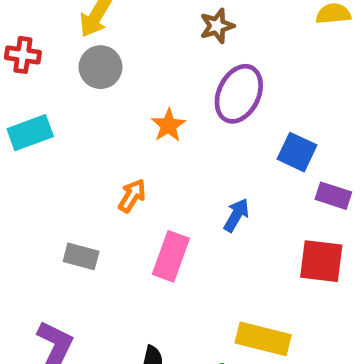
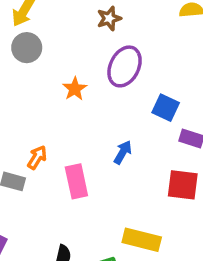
orange arrow: (132, 196) -> (37, 157), moved
pink rectangle: (171, 256) -> (76, 181), turned -32

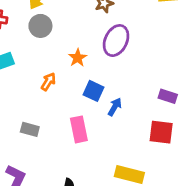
blue square: (166, 108) -> (93, 91), moved
orange arrow: (37, 157) -> (48, 82), moved

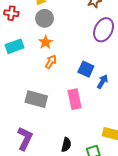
orange star: (78, 58) -> (46, 42), moved
gray rectangle: (30, 129) -> (36, 99), size x1.5

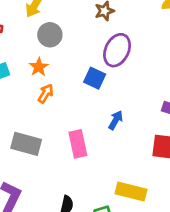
gray circle: (45, 18) -> (50, 35), moved
blue square: (86, 69) -> (95, 78), moved

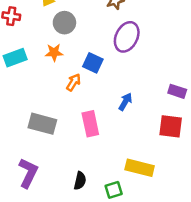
orange star: (39, 67) -> (54, 52), turned 30
blue square: (95, 78) -> (93, 63), moved
orange arrow: (46, 94) -> (74, 82), moved

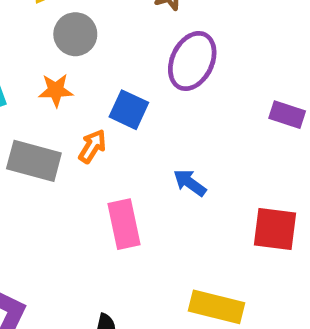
purple rectangle: (177, 91) -> (287, 115), moved
blue arrow: (125, 102) -> (190, 183), turned -84
gray rectangle: (42, 124) -> (34, 161), moved

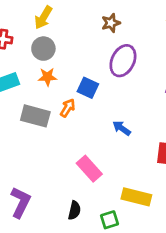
gray circle: (75, 34) -> (43, 49), moved
pink rectangle: (124, 224) -> (89, 169), moved, turned -30

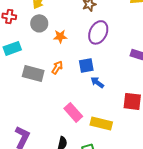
orange star: (47, 77) -> (60, 36), moved
blue square: (88, 88) -> (86, 65), moved, turned -35
yellow rectangle: (136, 197) -> (101, 123), moved

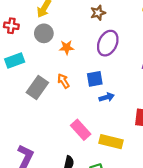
orange arrow: (57, 67) -> (63, 81), turned -64
gray rectangle: (33, 73) -> (37, 88), turned -70
blue arrow: (97, 82) -> (107, 97), turned 128

